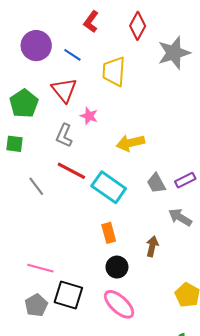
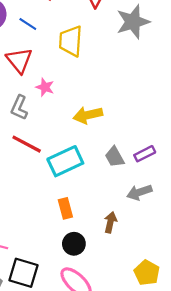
cyan rectangle: (109, 187) -> (65, 161), turned -60
gray arrow: (180, 217) -> (139, 192), turned -50

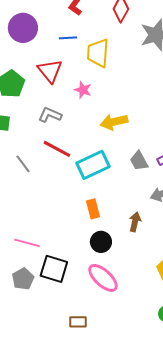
blue line: (28, 24) -> (68, 38), moved, turned -36
pink star: (45, 87) -> (83, 90), moved
gray L-shape: (19, 108) -> (50, 115), turned 90

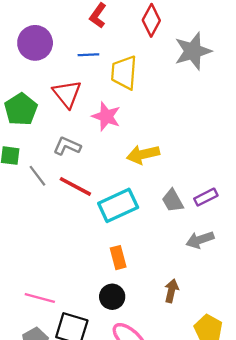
pink star: (83, 90) -> (106, 116), size x1.4
gray line: (23, 164) -> (37, 176), moved
brown arrow: (135, 222) -> (171, 291), moved
black circle: (101, 242) -> (112, 297), moved

